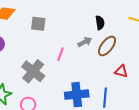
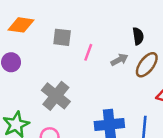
pink line: (60, 54) -> (88, 52), moved

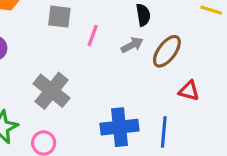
black semicircle: (138, 36) -> (143, 15), moved

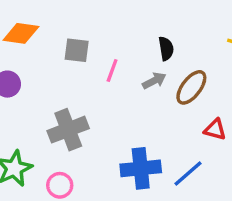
gray cross: (52, 91) -> (68, 130), turned 30
blue line: (164, 132) -> (188, 173), turned 44

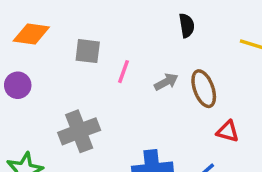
black semicircle: (166, 49) -> (187, 26), moved
brown ellipse: (191, 87) -> (204, 89), turned -57

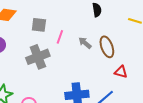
gray arrow: (166, 82) -> (85, 43), turned -112
gray cross: (79, 131) -> (38, 57), moved

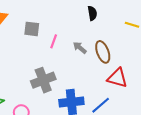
gray cross: (38, 57) -> (43, 80), moved
red triangle: (121, 72) -> (117, 78), size x1.5

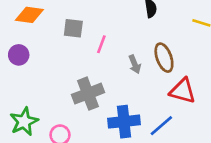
gray arrow: (80, 48) -> (135, 64), moved, turned -152

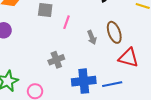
gray cross: (88, 94) -> (56, 60), size x0.7
blue line: (161, 126) -> (112, 84), turned 30

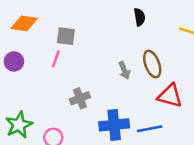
pink line: (67, 22) -> (56, 59), moved

